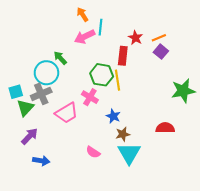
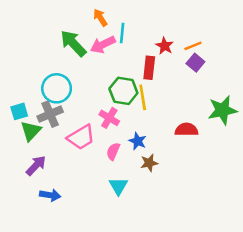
green arrow: (60, 58) -> (73, 43), moved, size x1.6
red semicircle: (165, 128) -> (186, 130), moved
pink semicircle: (93, 152) -> (113, 151), moved, turned 80
cyan triangle: (129, 153) -> (118, 186), moved, size x0.7

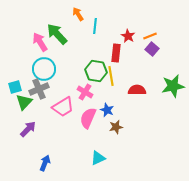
pink arrow: (103, 45) -> (40, 42), moved, turned 84
red semicircle: (186, 130) -> (137, 90), moved
pink semicircle: (113, 151) -> (88, 118), size x1.5
cyan triangle: (118, 186) -> (98, 158), moved, turned 35
blue arrow: (50, 195) -> (45, 163), moved, turned -77

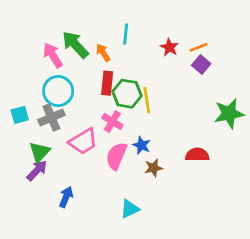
orange arrow: (78, 14) -> (103, 53), moved
red rectangle: (116, 53) -> (107, 83), moved
red semicircle: (137, 90) -> (197, 155), moved
green triangle: (24, 102) -> (40, 152), moved
blue arrow: (45, 163) -> (66, 197), moved

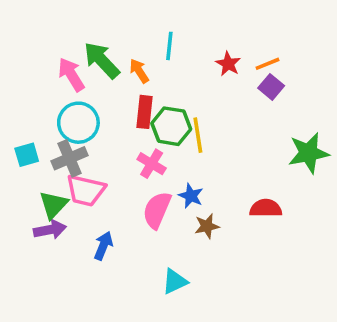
pink trapezoid: (83, 141) -> (86, 190), moved, turned 44
purple arrow: (37, 171) -> (50, 230), turned 35
blue arrow: (66, 197) -> (103, 246), moved

